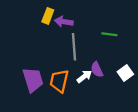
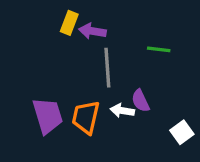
white square: (125, 73) -> (182, 132), moved
white arrow: (84, 76) -> (122, 111), turned -133

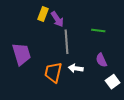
purple arrow: (92, 31) -> (57, 19), turned -133
purple semicircle: (140, 101) -> (101, 60), moved
purple trapezoid: (48, 116) -> (21, 54), moved

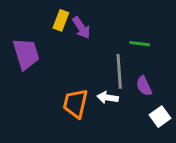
gray line: (67, 42) -> (119, 71), moved
purple trapezoid: (21, 54) -> (26, 54), moved

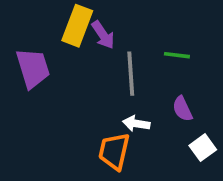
yellow rectangle: (61, 20) -> (77, 26), size x1.5
gray line: (119, 71) -> (131, 74), moved
orange trapezoid: (76, 103) -> (114, 151), moved

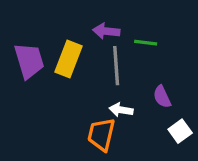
yellow rectangle: (77, 26) -> (69, 59), moved
purple arrow: (103, 35) -> (106, 31), moved, turned 130
green line: (177, 55) -> (146, 43), moved

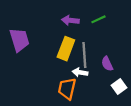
green line: (146, 43) -> (98, 19), moved, turned -32
yellow rectangle: (69, 59) -> (66, 49), moved
gray line: (116, 66) -> (84, 55), moved

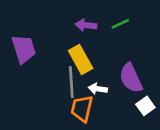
yellow rectangle: (66, 49) -> (81, 60), turned -50
gray line: (84, 55) -> (71, 82), moved
purple semicircle: (107, 64) -> (131, 78), size x1.6

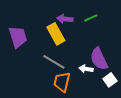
yellow rectangle: (81, 60) -> (56, 34), moved
gray line: (71, 82) -> (54, 62), turned -55
white arrow: (98, 89) -> (86, 69), moved

